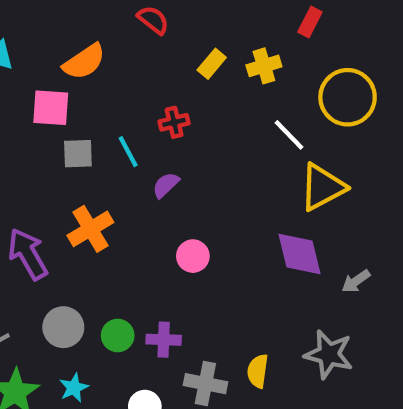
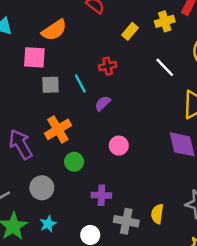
yellow cross: (264, 66) -> (165, 21), moved
white line: (289, 135) -> (165, 67), moved
green circle: (118, 336) -> (74, 162), moved

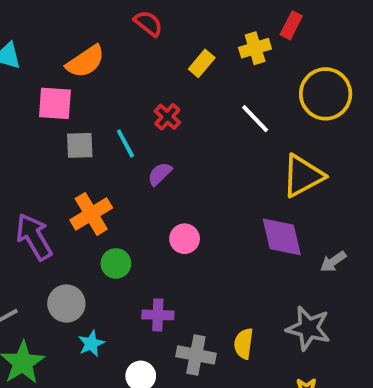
red cross: (108, 66) -> (167, 117), turned -35
cyan star: (48, 224) -> (91, 344), moved

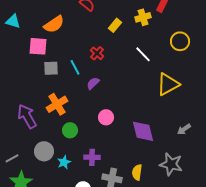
yellow circle: (326, 94) -> (180, 41), size x0.7
purple diamond: (282, 237) -> (143, 131), moved
cyan star: (91, 344) -> (64, 162), moved

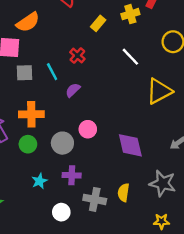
orange cross: (57, 104) -> (31, 114), turned 30
green circle: (70, 130) -> (28, 144), moved
gray circle: (44, 151) -> (62, 143), moved

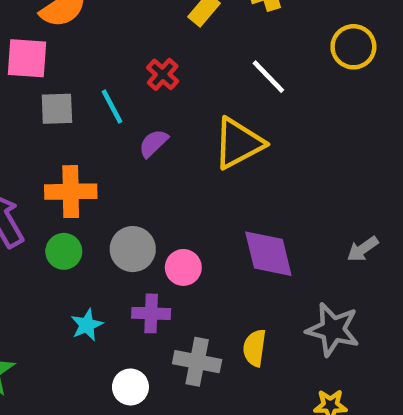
yellow triangle: (159, 91) -> (238, 143), moved
pink circle: (88, 129) -> (183, 267), moved

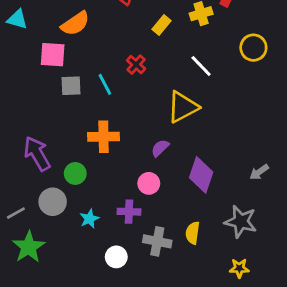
purple semicircle: (153, 143) -> (160, 148), moved
orange cross: (71, 192) -> (104, 137), moved
gray circle: (133, 249) -> (53, 202), moved
purple diamond: (268, 254) -> (201, 175), turned 32

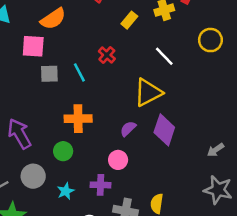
green circle: (75, 173) -> (63, 151), moved
purple diamond: (201, 175) -> (164, 130), moved
gray star: (241, 222) -> (218, 190), moved

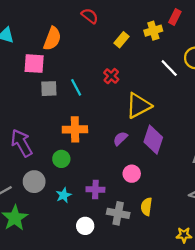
orange semicircle: (53, 19) -> (52, 39), turned -35
red cross: (107, 55) -> (111, 76), moved
white line: (164, 56) -> (169, 68), moved
pink circle: (118, 160) -> (132, 174), moved

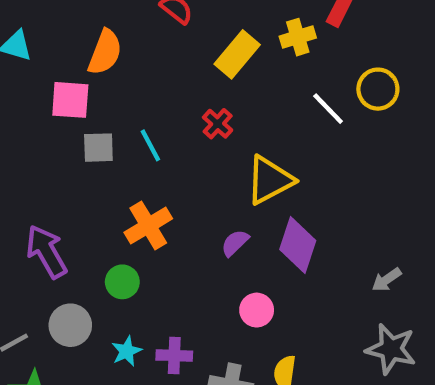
yellow rectangle: (121, 40) -> (237, 54), size x1.5
orange cross: (75, 129) -> (148, 226), turned -30
purple cross: (95, 190) -> (174, 356), moved

